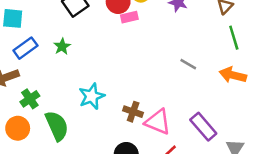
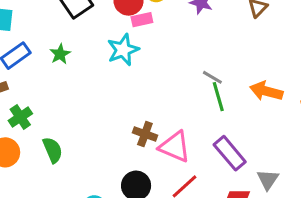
green line: (234, 38) -> (218, 97), moved
cyan star: (92, 96) -> (123, 50), moved
green semicircle: (57, 126) -> (53, 150), size x0.7

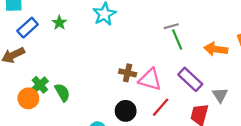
gray line: (212, 77) -> (171, 26), turned -40
orange arrow: (266, 91) -> (216, 49), moved
green cross: (20, 117) -> (40, 85), moved

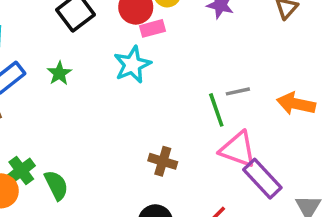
green line: (177, 40) -> (216, 110), moved
orange arrow: (216, 49) -> (296, 104), moved
pink triangle: (150, 79) -> (238, 149), moved

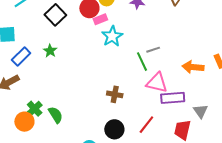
cyan star: (132, 65) -> (112, 36), moved
orange arrow: (296, 104) -> (193, 67), moved
purple rectangle: (262, 179) -> (173, 98), turned -45

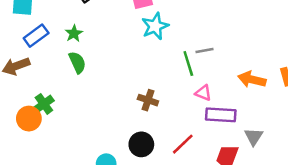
pink triangle: (157, 83) -> (203, 93), size x0.6
green semicircle: (56, 115) -> (77, 62), moved

